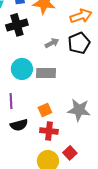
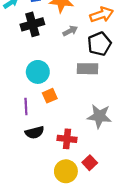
gray arrow: (52, 43) -> (70, 31), moved
gray rectangle: (46, 73) -> (87, 69), moved
orange square: (45, 110) -> (50, 96), moved

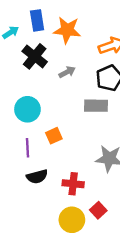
black cross: (32, 24) -> (35, 56), turned -35
gray arrow: (70, 31) -> (67, 72), moved
cyan circle: (38, 72) -> (27, 109), moved

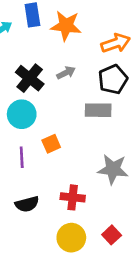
black cross: (35, 56) -> (30, 78), moved
black semicircle: (37, 177) -> (27, 204), moved
red square: (98, 210) -> (112, 235), moved

